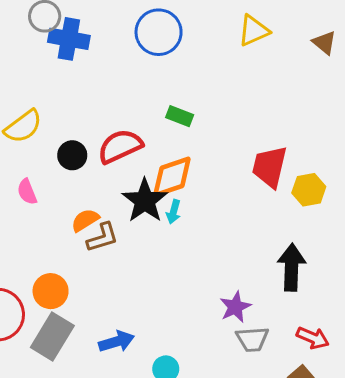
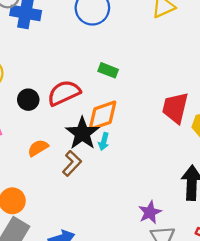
brown L-shape: (103, 237) -> (72, 163), moved, turned -30

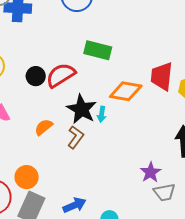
green rectangle: (108, 70) -> (98, 50), size x1.5
black circle: (28, 100) -> (36, 76), moved
orange diamond: (103, 116) -> (126, 91), moved, turned 36

